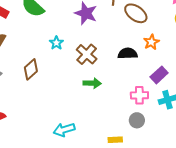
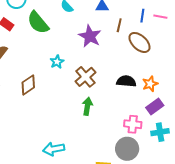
orange star: (151, 42) -> (150, 84), moved
green arrow: (92, 83) -> (87, 106), turned -90
gray circle: (137, 120) -> (127, 149), size x1.5

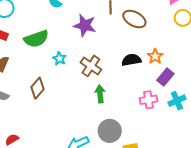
green semicircle: (38, 23) -> (36, 39), moved, turned -55
gray circle: (127, 149) -> (110, 131), moved

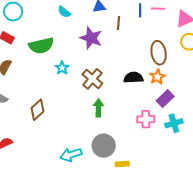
brown ellipse: (134, 19) -> (159, 53), moved, turned 45
brown diamond: (38, 88) -> (37, 110), moved

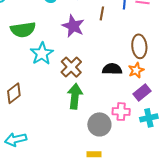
cyan star: (62, 68) -> (42, 54), size x1.6
green arrow: (98, 108) -> (75, 96), size x1.4
gray circle: (104, 146) -> (99, 124), moved
cyan arrow: (71, 155) -> (16, 139), moved

